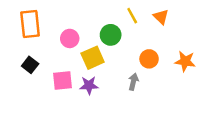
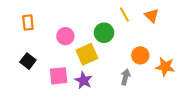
orange rectangle: (30, 24) -> (28, 23), size x0.6
orange star: (185, 61) -> (165, 67), moved
purple star: (89, 85) -> (84, 80), turned 30

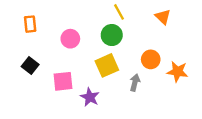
yellow line: (124, 15) -> (119, 12), moved
yellow square: (87, 54) -> (107, 65), moved
purple star: (84, 80) -> (90, 97), moved

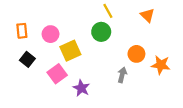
orange rectangle: (30, 24) -> (22, 31), moved
pink circle: (70, 39) -> (51, 34), moved
yellow square: (107, 65) -> (70, 51), moved
pink square: (63, 81) -> (57, 74), turned -30

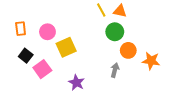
orange triangle: (147, 15) -> (120, 11), moved, turned -32
green circle: (101, 32) -> (115, 32), moved
pink square: (57, 74) -> (42, 69), moved

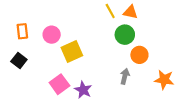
black square: (26, 56) -> (19, 61), moved
orange star: (151, 61) -> (164, 80), moved
pink square: (42, 69) -> (59, 84), moved

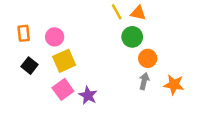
yellow square: (72, 52) -> (64, 61), moved
black square: (19, 61) -> (30, 66), moved
gray arrow: (125, 76) -> (144, 81), moved

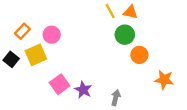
orange rectangle: (24, 33) -> (22, 31), turned 49
yellow square: (64, 61) -> (36, 55), moved
black square: (30, 66) -> (11, 59), moved
gray arrow: (144, 81) -> (116, 98), moved

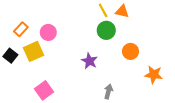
green circle: (125, 35) -> (106, 30), moved
pink square: (60, 84) -> (44, 90), moved
purple star: (83, 90) -> (89, 61), moved

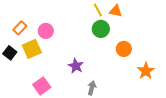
purple star: (89, 61) -> (76, 66), moved
orange star: (154, 75) -> (146, 71), turned 30
gray arrow: (108, 91) -> (92, 88), moved

